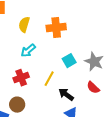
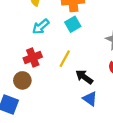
cyan square: (69, 61) -> (73, 24), moved
brown circle: (17, 105) -> (22, 80), moved

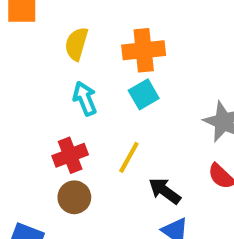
cyan arrow: (41, 27) -> (85, 99), turned 108
brown circle: (22, 80) -> (74, 197), moved

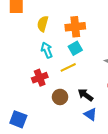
yellow line: (129, 157) -> (68, 67), moved, turned 35
brown circle: (74, 197) -> (60, 97), moved

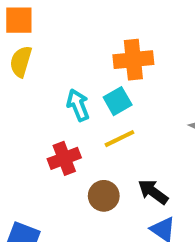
yellow semicircle: (43, 24) -> (21, 62), moved
cyan square: (75, 48) -> (118, 101), moved

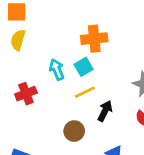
red cross: (64, 158) -> (26, 94), moved
black arrow: (153, 192) -> (105, 111), moved, turned 80

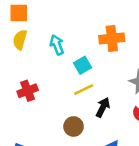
orange cross: (94, 39) -> (112, 38), moved
cyan arrow: (57, 69) -> (57, 45), moved

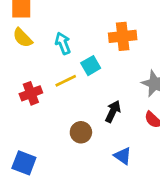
yellow semicircle: (20, 40) -> (23, 38), turned -60
yellow line: (84, 89) -> (66, 81), moved

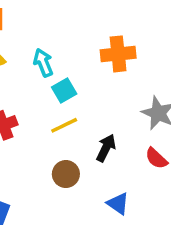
cyan square: (91, 66) -> (64, 90), moved
yellow line: (66, 81) -> (64, 125), moved

